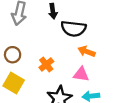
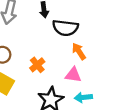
orange arrow: (87, 51) -> (79, 51), turned 35

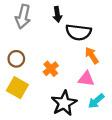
cyan arrow: (83, 97) -> (96, 101), turned -35

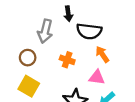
gray arrow: (23, 17) -> (45, 31), moved
orange cross: (51, 69) -> (67, 60), moved, turned -32

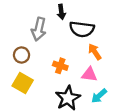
orange cross: (67, 60) -> (60, 66), moved

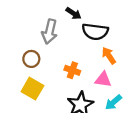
black arrow: (61, 12) -> (74, 13), turned -48

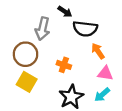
brown circle: (31, 59) -> (26, 54), size x1.5
pink triangle: (103, 79) -> (105, 73), moved

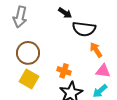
gray arrow: (43, 29) -> (20, 17), moved
orange cross: (64, 65) -> (64, 71), moved

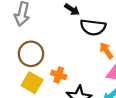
orange cross: (64, 71) -> (59, 75), moved

